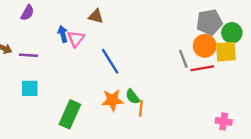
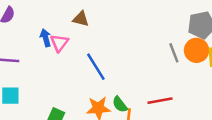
gray line: (183, 59) -> (174, 53), moved
red line: (202, 68) -> (160, 101), moved

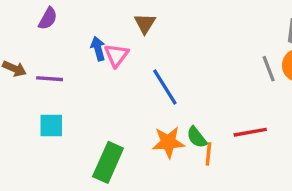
brown triangle: (81, 19) -> (145, 23), turned 48

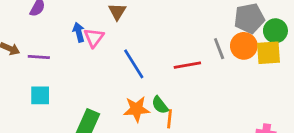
red line: (250, 132) -> (187, 65), moved

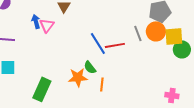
green circle: (275, 31) -> (182, 49), moved
blue line: (134, 64) -> (98, 43), moved
green semicircle: (160, 105) -> (90, 67), moved

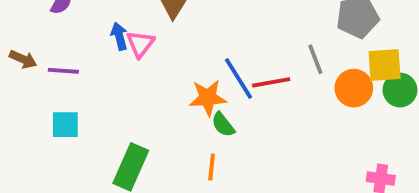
orange circle: (156, 31) -> (354, 88), moved
orange star: (78, 77) -> (208, 98), moved
orange line: (102, 84) -> (212, 167), moved

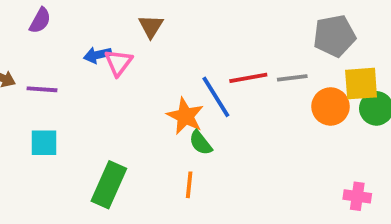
blue arrow: (119, 36) -> (97, 55), turned -88
gray line: (315, 59) -> (292, 78), turned -76
red line: (271, 82) -> (248, 78), moved
orange star: (208, 98) -> (185, 116), turned 30

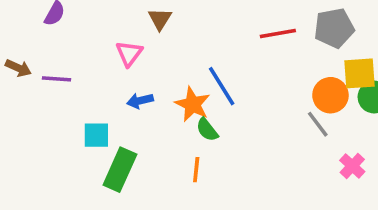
blue arrow: (97, 55) -> (140, 101), moved
red line: (248, 78) -> (278, 33), moved
gray line: (292, 78) -> (318, 124), moved, turned 60
cyan square: (44, 143) -> (96, 135), moved
pink cross: (357, 196) -> (352, 166), moved, turned 35

